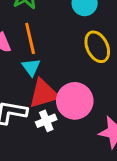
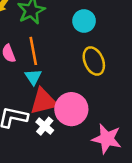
white cross: (46, 121) -> (45, 126), turned -30

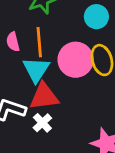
cyan triangle: (33, 77) -> (36, 70), size x1.5
pink circle: (71, 109) -> (76, 60), moved

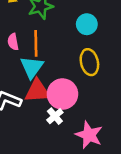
pink circle: (76, 60) -> (62, 94), moved
white cross: (42, 123) -> (55, 116), moved

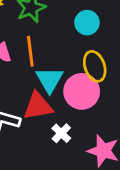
cyan triangle: (32, 67) -> (50, 80), moved
pink circle: (62, 94) -> (82, 91), moved

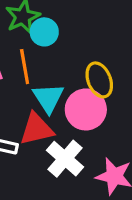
cyan circle: (87, 23) -> (44, 32), moved
white cross: (61, 133) -> (65, 159), size x1.6

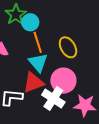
orange line: (25, 67) -> (38, 42), moved
pink circle: (86, 109) -> (63, 81), moved

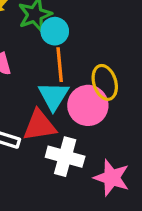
pink circle: (63, 81) -> (88, 105), moved
white cross: (53, 98) -> (65, 157), turned -30

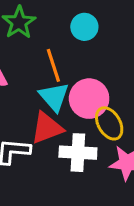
cyan circle: (55, 31) -> (84, 27), moved
yellow ellipse: (105, 82) -> (109, 123), moved

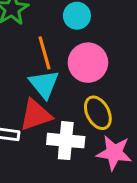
pink circle: (89, 99) -> (88, 63), moved

